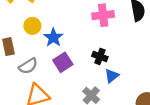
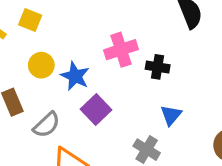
pink cross: (103, 15) -> (121, 50), moved
black cross: (100, 56) -> (158, 67), moved

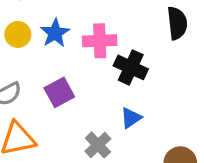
black cross: (158, 67) -> (131, 67), size x1.4
blue star: (75, 76) -> (55, 33), moved

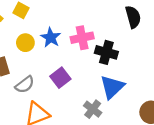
blue triangle: (131, 118) -> (112, 87), size x1.6

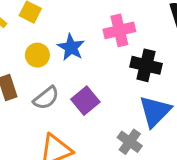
pink cross: (82, 38) -> (119, 30), moved
gray semicircle: (25, 85) -> (46, 98), moved

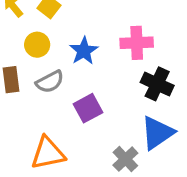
yellow circle: (37, 55) -> (37, 45), moved
gray semicircle: (46, 98) -> (50, 82), moved

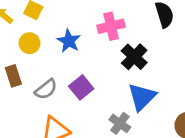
gray semicircle: (50, 82) -> (46, 89), moved
black cross: (157, 84) -> (134, 57), turned 30

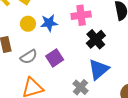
blue star: (69, 41) -> (49, 23), turned 30
yellow circle: (29, 43) -> (28, 24), moved

